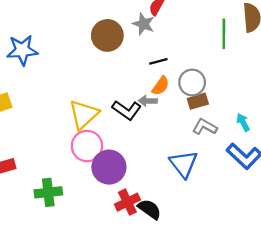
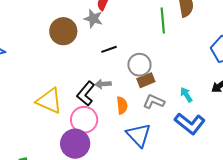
orange semicircle: (161, 86) -> (122, 105), moved, turned -36
black L-shape: (127, 110) -> (86, 94), turned 100
yellow triangle: (84, 115) -> (49, 101), turned -48
pink circle: (87, 146) -> (84, 120), moved

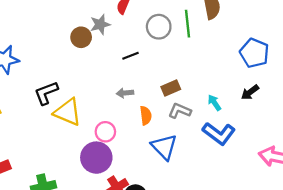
gray star: (93, 19) -> (100, 24), moved, turned -30
brown circle: (63, 31) -> (81, 37), size x0.7
gray circle: (139, 65) -> (159, 27), moved
black L-shape: (86, 94) -> (46, 93), moved, turned 30
pink circle: (84, 120) -> (105, 132), size x0.7

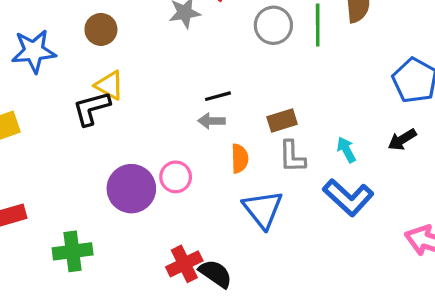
brown circle: (81, 37) -> (101, 29), moved
black line: (131, 56) -> (218, 96), moved
gray L-shape: (180, 111) -> (292, 157), turned -120
yellow triangle: (68, 112) -> (109, 85), moved, size x0.7
purple circle: (96, 158) -> (131, 189), moved

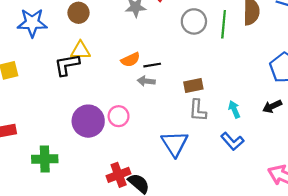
yellow triangle: (109, 85) -> (80, 51), turned -35
orange semicircle: (240, 158) -> (131, 60), moved, turned 60
blue L-shape: (348, 197) -> (232, 141), size x0.7

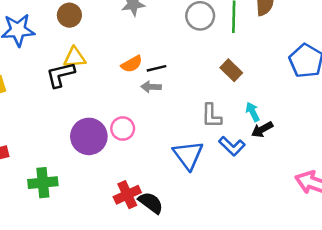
brown rectangle: (193, 86) -> (231, 70), moved, turned 60
black arrow: (272, 106) -> (262, 129), moved
blue L-shape: (232, 141) -> (232, 146), moved

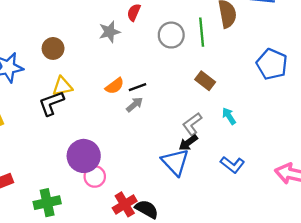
gray arrow: (151, 87) -> (135, 104), turned 144
gray L-shape: (211, 116) -> (192, 124), turned 60
pink circle: (123, 129) -> (95, 177), moved
black arrow: (262, 129) -> (188, 143), moved
blue L-shape: (232, 146) -> (232, 165), moved

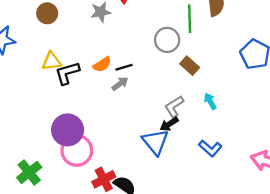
gray circle: (171, 35) -> (167, 40), moved
brown circle: (53, 48) -> (47, 13), moved
black L-shape: (51, 103) -> (67, 73), moved
pink circle: (95, 177) -> (77, 150), size x1.5
green cross: (47, 203) -> (29, 172), turned -30

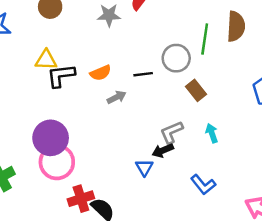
black line: (124, 67) -> (143, 74), moved
blue triangle: (155, 142) -> (144, 167), size x0.6

